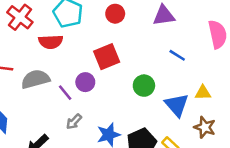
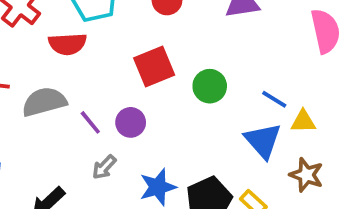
blue line: (177, 55) -> (274, 99), moved
purple circle: (85, 82) -> (131, 122), moved
green circle: (144, 86) -> (210, 86), moved

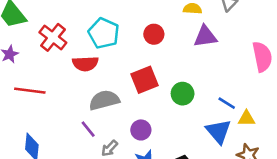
gray semicircle: (44, 102) -> (104, 100), moved
purple line: (90, 122) -> (88, 129), moved
purple circle: (131, 122) -> (141, 130), moved

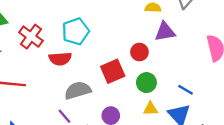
cyan pentagon: (104, 33) -> (76, 31), turned 30
red circle: (154, 34) -> (139, 52), moved
yellow triangle: (246, 118) -> (151, 109), moved

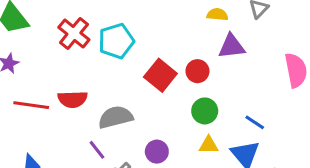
red cross: (31, 37) -> (74, 34), moved
red semicircle: (60, 59) -> (73, 99), moved
red square: (113, 71) -> (160, 75), moved, turned -30

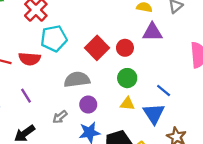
cyan pentagon: (116, 41) -> (54, 38), moved
gray semicircle: (116, 117) -> (77, 80), moved
purple line: (97, 150) -> (26, 96), moved

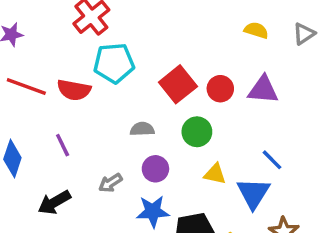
purple triangle: (152, 32) -> (263, 90), moved
green circle: (127, 78) -> (197, 132), moved
gray semicircle: (77, 80) -> (142, 129), size x0.6

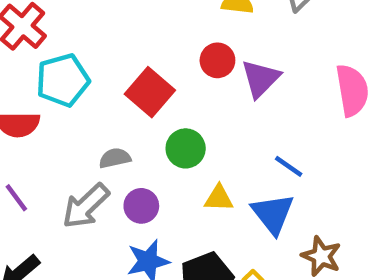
red circle: (220, 89) -> (217, 60), moved
purple triangle: (263, 90) -> (261, 79), turned -40
gray arrow: (110, 183) -> (86, 206), moved, size x1.6

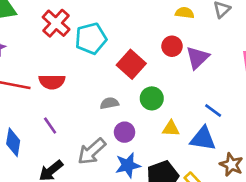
cyan pentagon: (63, 80) -> (91, 38), moved
gray arrow: (86, 206) -> (92, 151), moved
blue triangle: (273, 214) -> (203, 139), turned -44

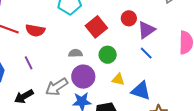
blue line: (213, 111) -> (146, 53), moved
purple circle: (125, 132) -> (83, 77), size x1.5

